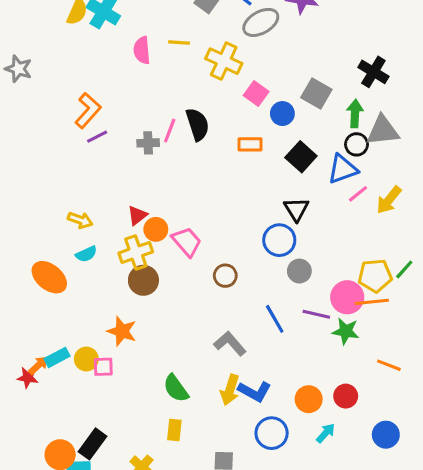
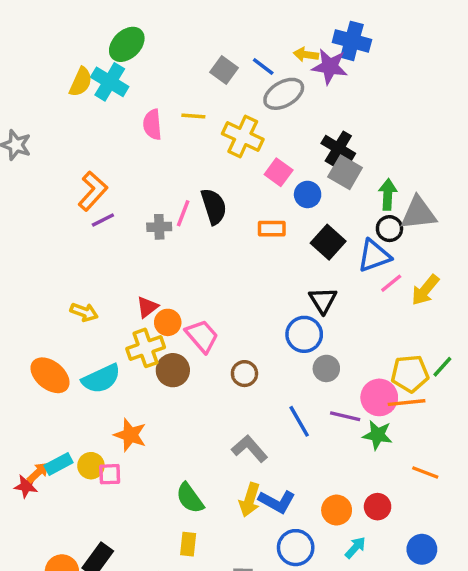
black cross: (373, 72) -> (338, 148), moved
cyan semicircle: (86, 254) -> (101, 379), moved, size x1.6
brown circle: (143, 280) -> (173, 370), moved

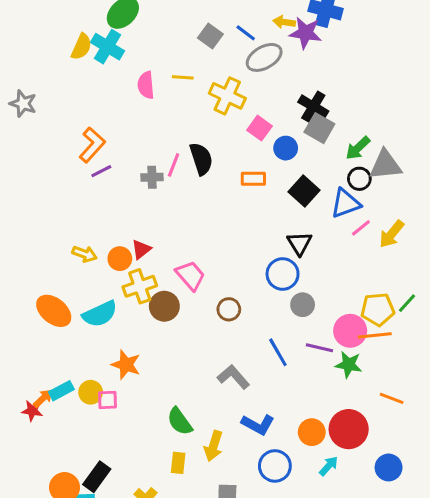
green arrow: (388, 194) -> (358, 148), turned -136
orange circle: (168, 322) -> (120, 259), moved
yellow arrow: (250, 500) -> (213, 446), moved
red circle: (378, 507) -> (349, 429), size x1.6

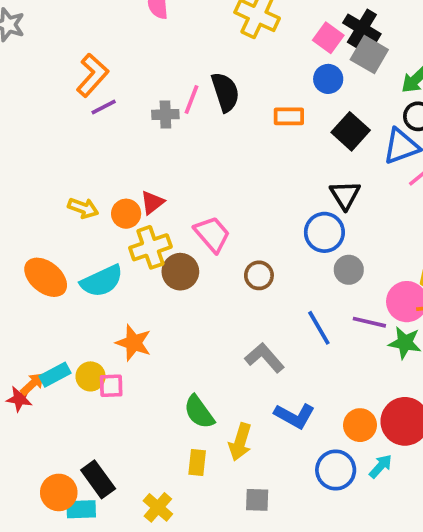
pink square: (260, 128) -> (328, 38), moved
blue circle: (275, 466) -> (336, 470), moved
black rectangle: (97, 477) -> (98, 479), turned -72

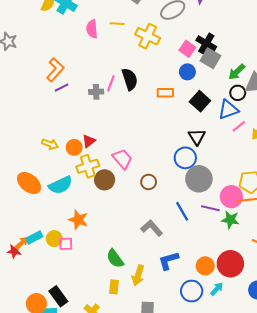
gray circle: (349, 270) -> (199, 179), size x1.6
blue L-shape: (295, 416) -> (169, 261), turned 135

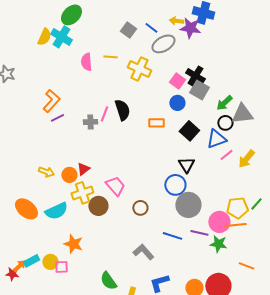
blue line: (182, 211) -> (172, 236), turned -42

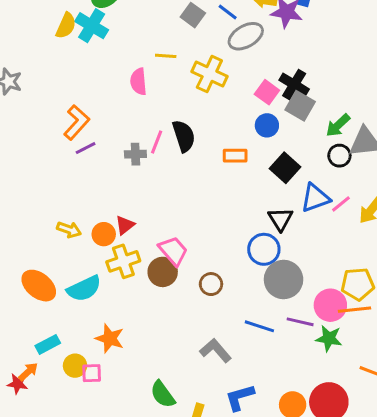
pink semicircle: (86, 62) -> (138, 82), moved
blue triangle: (216, 139) -> (315, 198), moved
brown circle: (98, 206) -> (163, 272), moved
cyan rectangle: (31, 261) -> (48, 344), moved

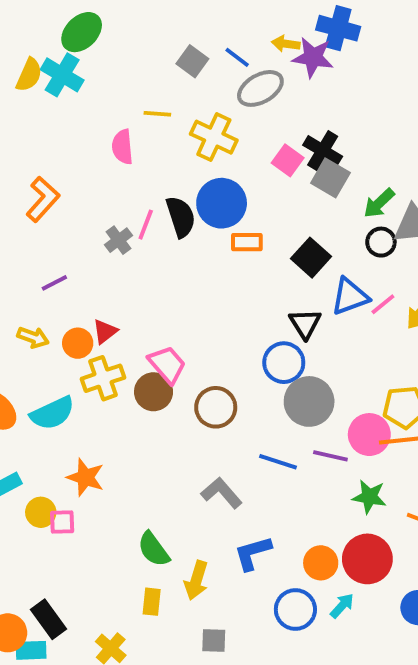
blue circle: (267, 125) -> (222, 203), moved, size x1.6
purple line: (86, 148) -> (54, 283), moved
gray cross: (135, 154) -> (119, 240), turned -35
brown circle: (211, 284) -> (216, 407), size x1.4
green star: (329, 338) -> (369, 497), moved

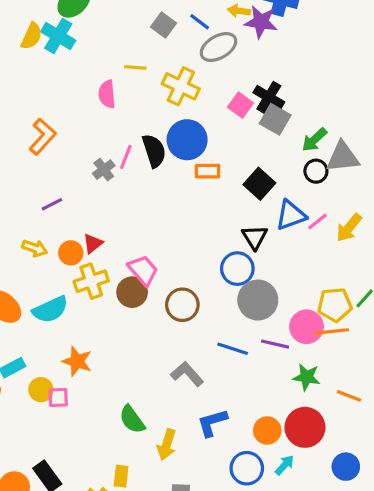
yellow rectangle: (152, 602) -> (121, 476), moved

